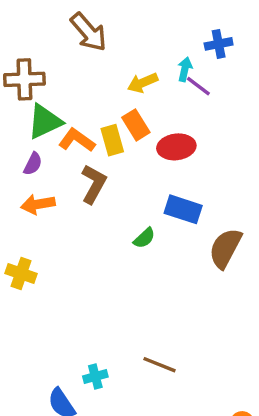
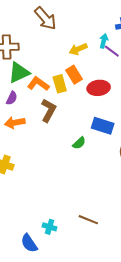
cyan cross: (95, 376) -> (50, 227), turned 32

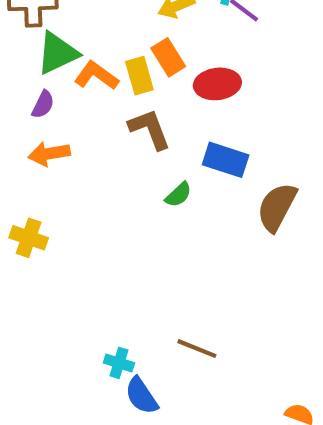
brown L-shape: (48, 110) -> (150, 129), moved, turned -50
blue semicircle: (29, 243) -> (141, 396), moved

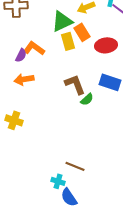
green triangle: (57, 53) -> (62, 21), moved
orange L-shape: (96, 76) -> (34, 48), moved
brown L-shape: (150, 129) -> (75, 84), moved
brown line: (197, 349) -> (75, 166), moved

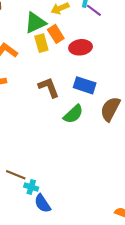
green semicircle: (87, 99) -> (73, 114), moved, size x1.5
brown line: (75, 166) -> (16, 175), moved

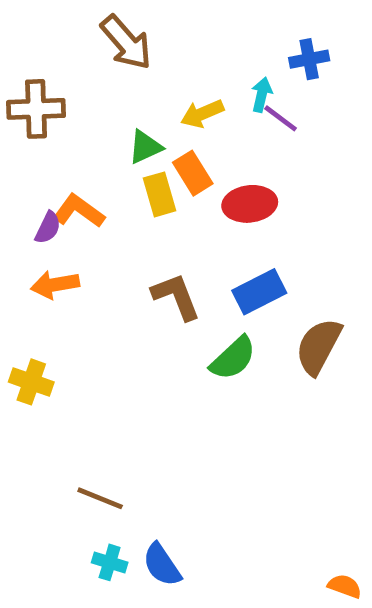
green triangle: (35, 23) -> (145, 147), size x0.7
blue rectangle: (85, 85) -> (259, 292), turned -45
cyan cross: (31, 187) -> (110, 562), moved

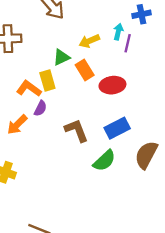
purple line: (281, 118) -> (128, 43), turned 66
yellow rectangle: (159, 194) -> (47, 80), moved
purple semicircle: (48, 228) -> (40, 108), moved
orange arrow: (55, 285) -> (17, 125), turned -35

